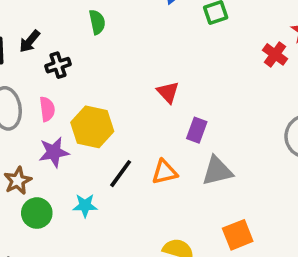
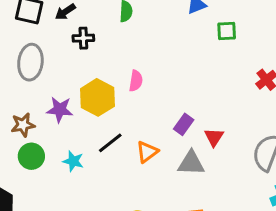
red triangle: (168, 92) -> (214, 137), moved
pink semicircle: (47, 109) -> (136, 81), moved
orange triangle: (164, 172) -> (147, 152), turned -40

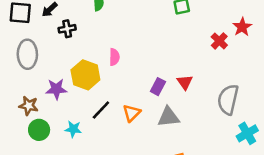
brown star: (23, 125) -> (29, 106), turned 30
red triangle: (214, 137) -> (185, 82), moved

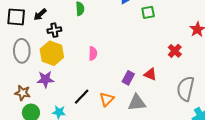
red cross: (219, 41) -> (175, 51), moved
yellow hexagon: (85, 75) -> (52, 53), moved
red triangle: (185, 82) -> (150, 74), turned -32

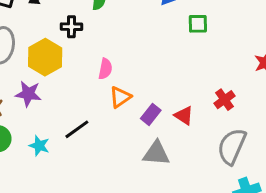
black cross: (54, 30) -> (71, 27), moved
red cross: (175, 51) -> (225, 100), moved
orange triangle: (107, 99) -> (120, 97), moved

